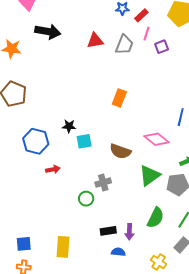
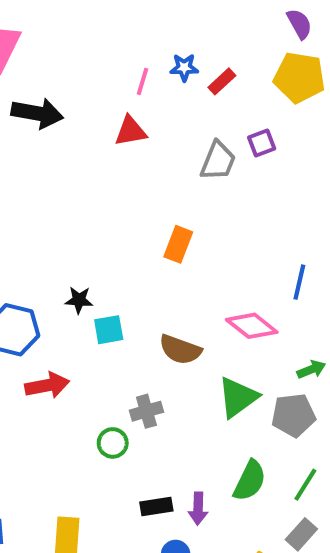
pink line: (146, 34) -> (142, 81), moved
gray trapezoid: (124, 45) -> (218, 161), moved
red arrow: (53, 169) -> (47, 385), size x1.5

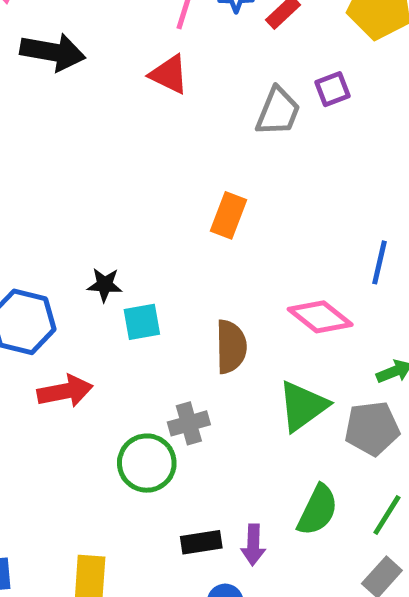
red triangle: (131, 131) -> (169, 74), turned 36
brown semicircle: (180, 350) -> (231, 347), turned -111
green circle: (113, 443) -> (147, 463), size x1.5

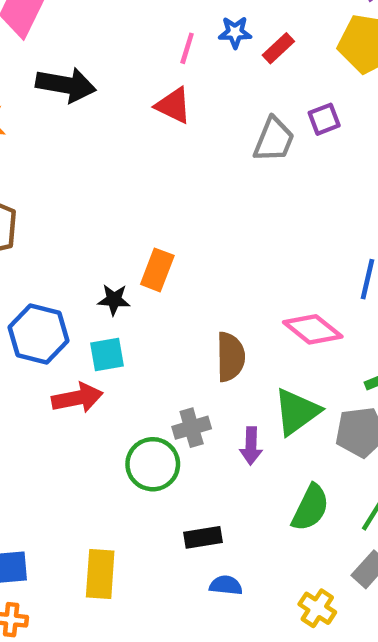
orange rectangle: (228, 215) -> (157, 270), moved
cyan square: (142, 322) -> (107, 355), moved
purple arrow: (253, 545) -> (251, 446), moved

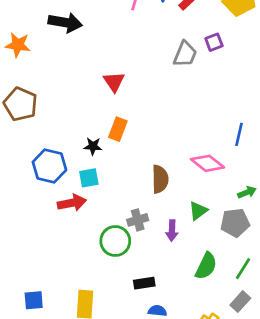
red triangle: (173, 105) -> (114, 82), moved, turned 30
green triangle: (297, 412) -> (198, 211), size x0.7

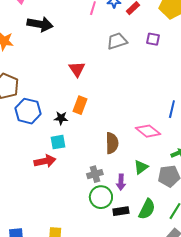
purple square: (214, 42) -> (153, 39), turned 32
gray trapezoid: (185, 54) -> (117, 41), moved, turned -130
blue hexagon: (49, 166) -> (28, 111), moved
green circle: (115, 241) -> (101, 197), moved
black rectangle: (144, 283) -> (121, 211), moved

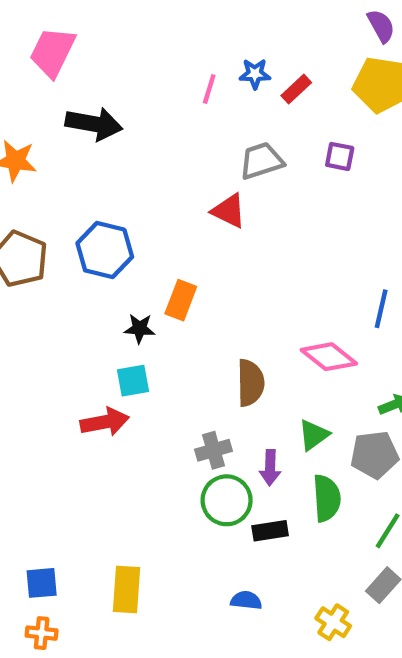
red triangle: (77, 69) -> (229, 211), moved, turned -30
blue hexagon: (28, 111) -> (105, 250), moved
green semicircle: (147, 209) -> (327, 498), moved, turned -30

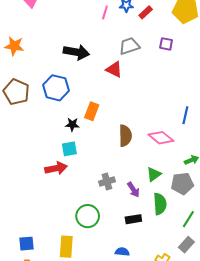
black arrow: (94, 124) -> (76, 52), moved
brown semicircle: (251, 383) -> (125, 136), moved
purple arrow: (270, 468) -> (133, 190), turned -35
green circle: (227, 500) -> (88, 216), moved

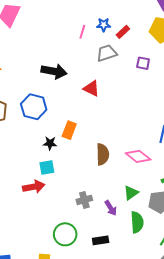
gray trapezoid: (129, 46) -> (107, 53), moved
black rectangle: (133, 219) -> (101, 240), moved

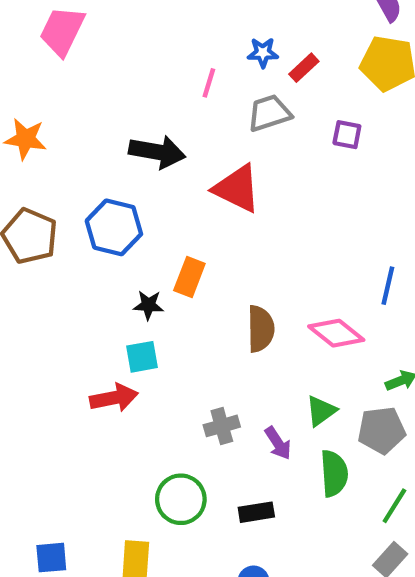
pink line: (82, 32) -> (209, 83), moved
red triangle: (91, 89) -> (237, 189), size x1.4

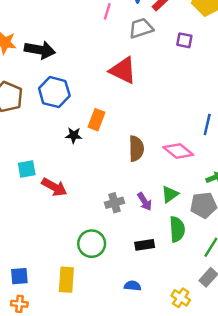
black arrow: (157, 152) -> (40, 50), moved
cyan square: (142, 357) -> (27, 169), moved
red arrow: (114, 398) -> (54, 187), turned 40
purple arrow: (278, 443) -> (145, 202), moved
black rectangle: (256, 512) -> (145, 245), moved

